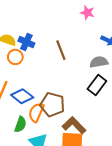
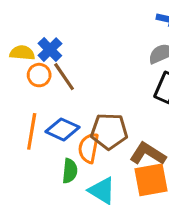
blue cross: (26, 42) -> (50, 50), turned 35
brown line: (61, 50) -> (64, 77), moved

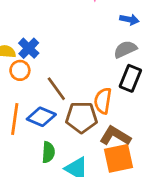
brown line: (64, 77) -> (56, 89), moved
orange semicircle: (89, 148) -> (103, 101), moved

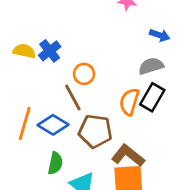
orange circle: (20, 70) -> (84, 74), moved
orange semicircle: (103, 101) -> (129, 102), moved

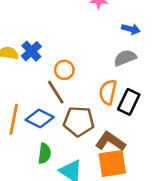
black rectangle: (152, 97) -> (129, 102), moved

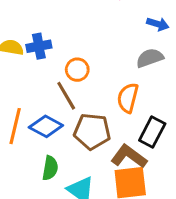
blue cross: (31, 51) -> (39, 46), turned 30
black rectangle: (129, 102) -> (152, 132), moved

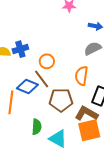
blue diamond: (46, 126) -> (27, 86), moved

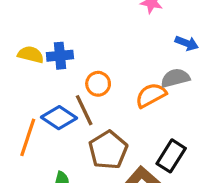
orange semicircle: (82, 76) -> (151, 95), moved, turned 42
brown pentagon: (61, 100) -> (108, 150), turned 30

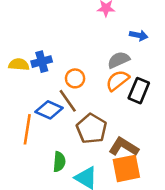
gray semicircle: (175, 78) -> (119, 60), moved
black rectangle: (171, 156) -> (139, 91), moved

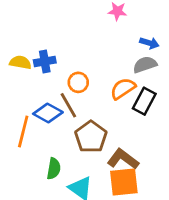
gray semicircle: (119, 60) -> (145, 65), moved

